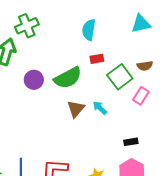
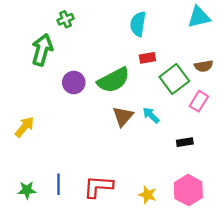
green cross: (27, 26) -> (66, 19), size x0.6
black rectangle: (131, 142) -> (185, 142), moved

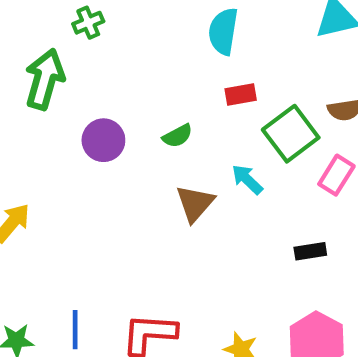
green semicircle: (113, 80) -> (177, 136), size x0.5
cyan arrow: (151, 115) -> (247, 179), moved

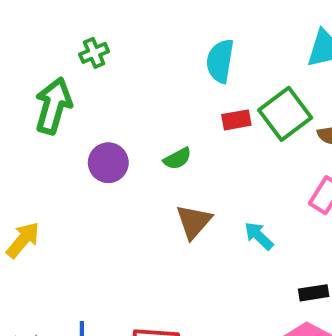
green square: (291, 134) -> (285, 114), moved
cyan arrow: (247, 179) -> (259, 236), moved
black rectangle: (310, 251) -> (314, 293), moved

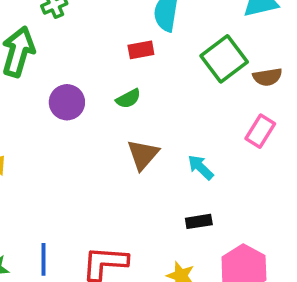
red rectangle: (236, 120) -> (141, 50), moved
black rectangle: (314, 293) -> (199, 221), moved

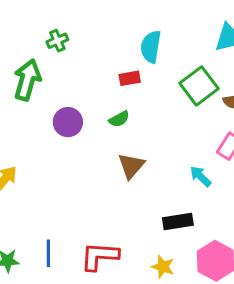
cyan arrow: (201, 167) -> (201, 176), moved
black rectangle: (199, 221) -> (178, 222), size x1.4

